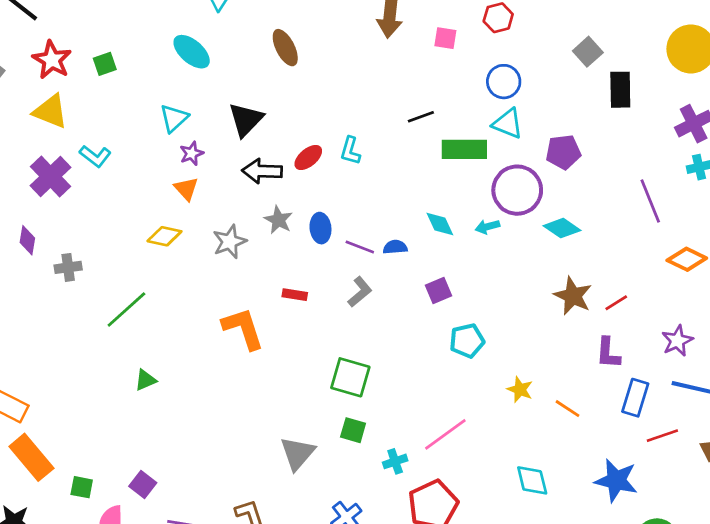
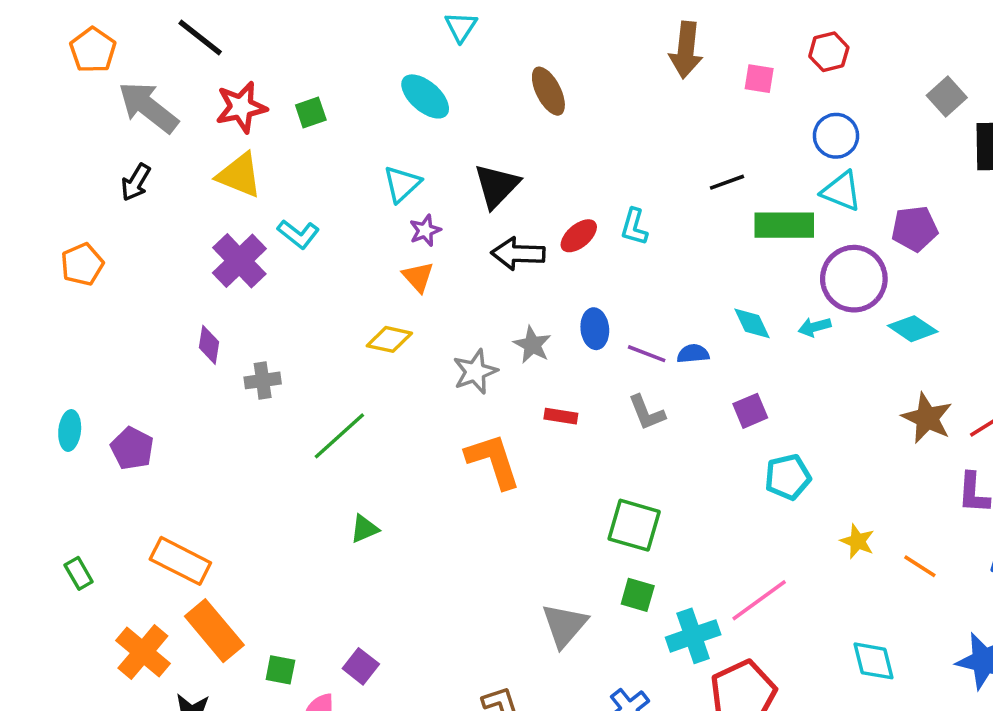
red star: (52, 60) -> (241, 107), turned 30
gray star: (278, 220) -> (532, 345), moved
gray star: (230, 242) -> (475, 372), moved
gray L-shape: (360, 292) -> (647, 413), turned 108
cyan cross: (395, 461) -> (693, 636), size x1.6

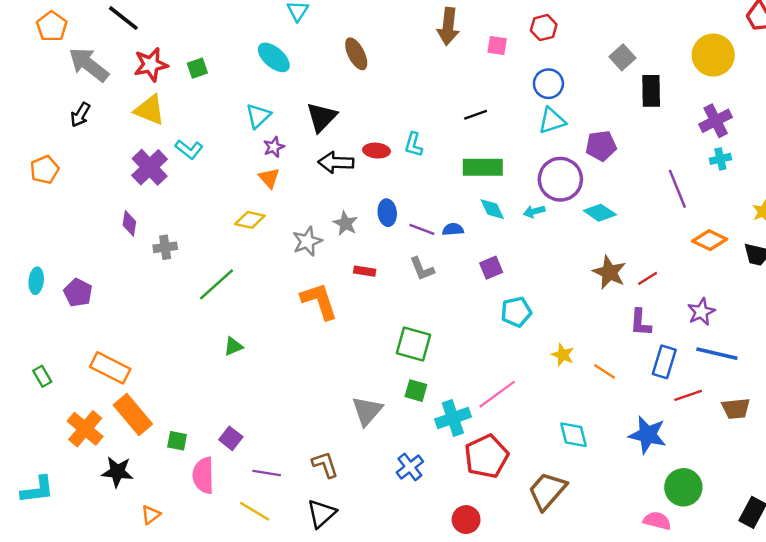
cyan triangle: (841, 191) -> (552, 121), turned -40
green rectangle: (784, 225) -> (483, 167), moved
red ellipse: (579, 236) -> (376, 151), turned 45

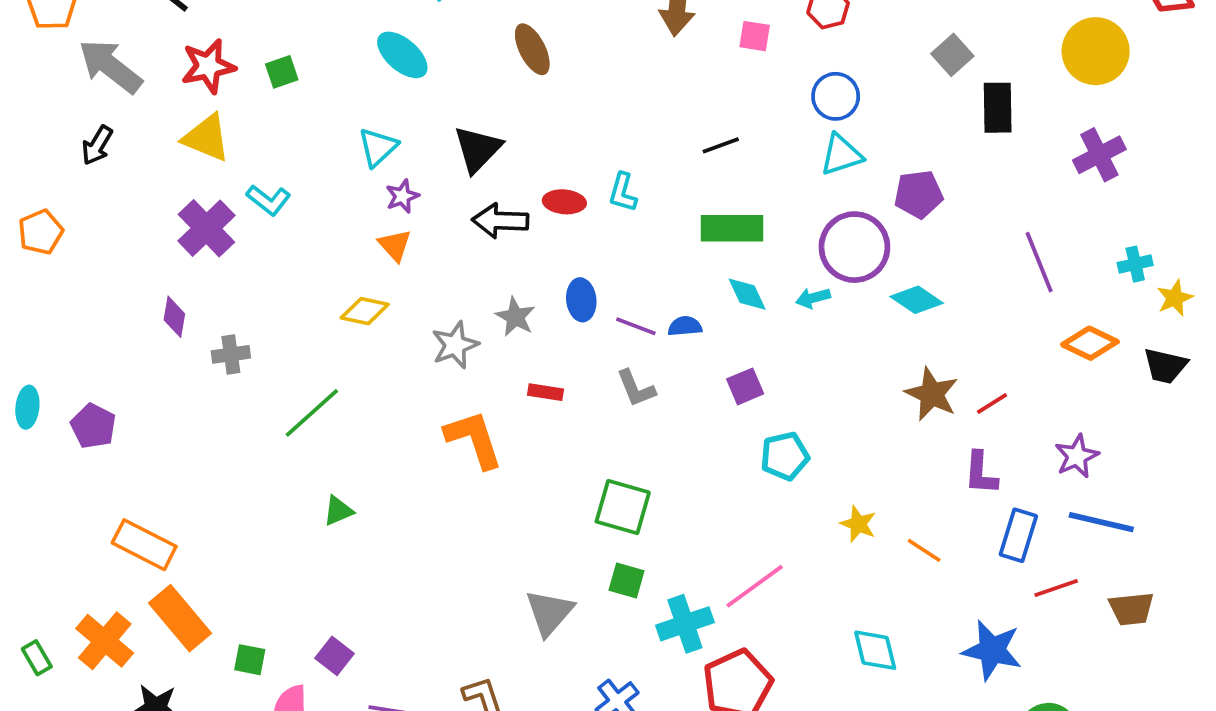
cyan cross: (720, 159) -> (1135, 264), moved
green rectangle: (42, 376) -> (37, 658), moved

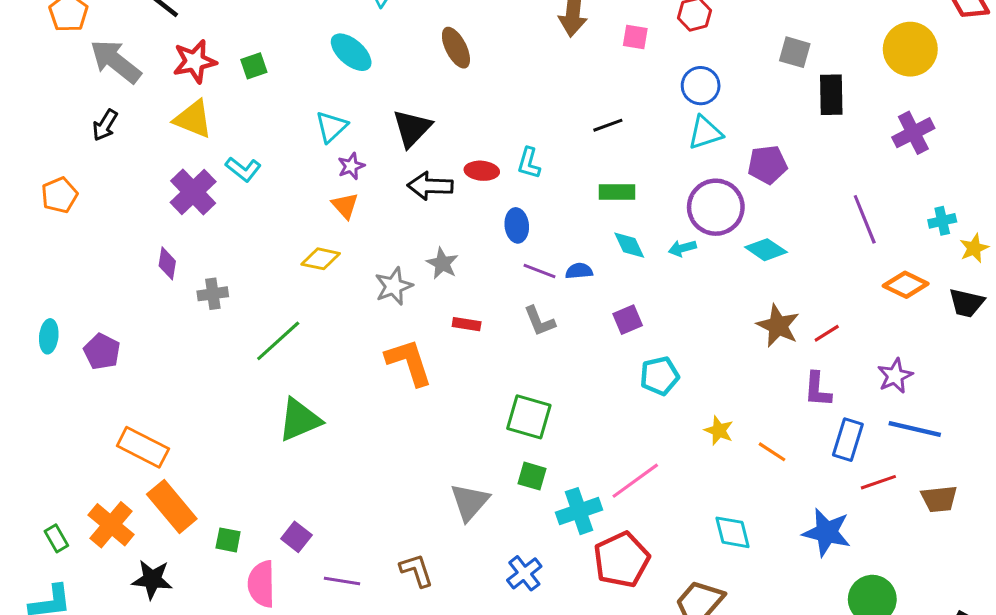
gray square: (952, 55) -> (795, 52), turned -32
green rectangle: (732, 228) -> (617, 192), size x0.7
blue ellipse: (581, 300) -> (517, 225), moved
green triangle: (338, 511) -> (299, 420), size x1.8

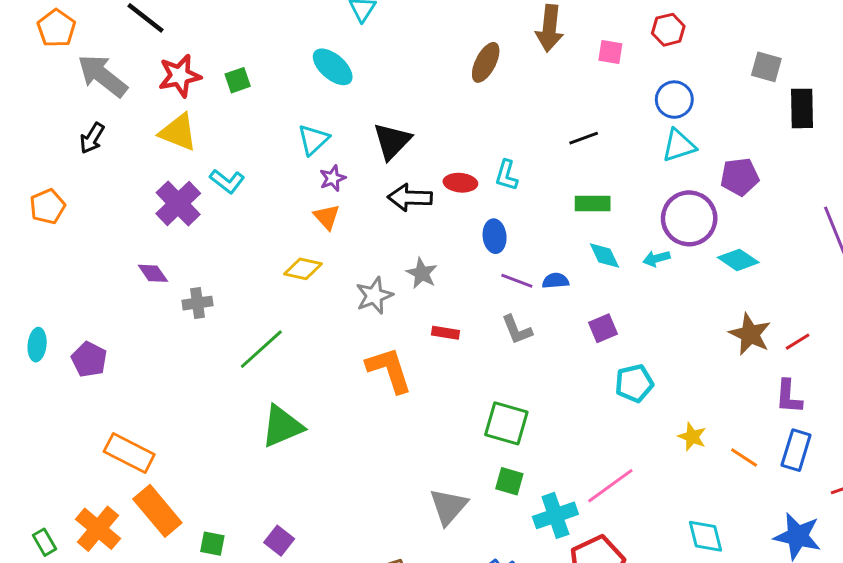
brown ellipse: (456, 48) -> (486, 62), moved, turned 54
purple diamond: (167, 263) -> (153, 273), turned -44
blue rectangle: (848, 440) -> (796, 450), moved

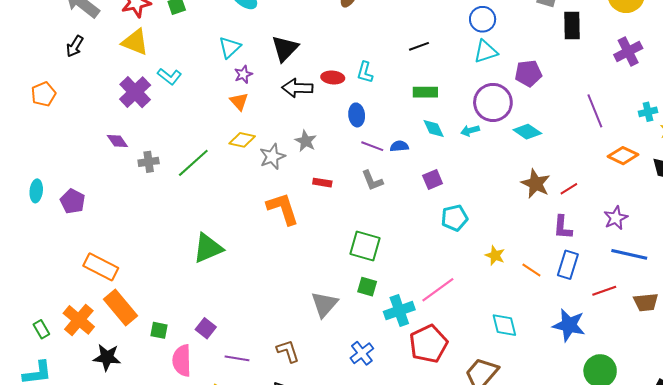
yellow diamond: (303, 269) -> (242, 140), moved
green line: (261, 349) -> (193, 163), moved

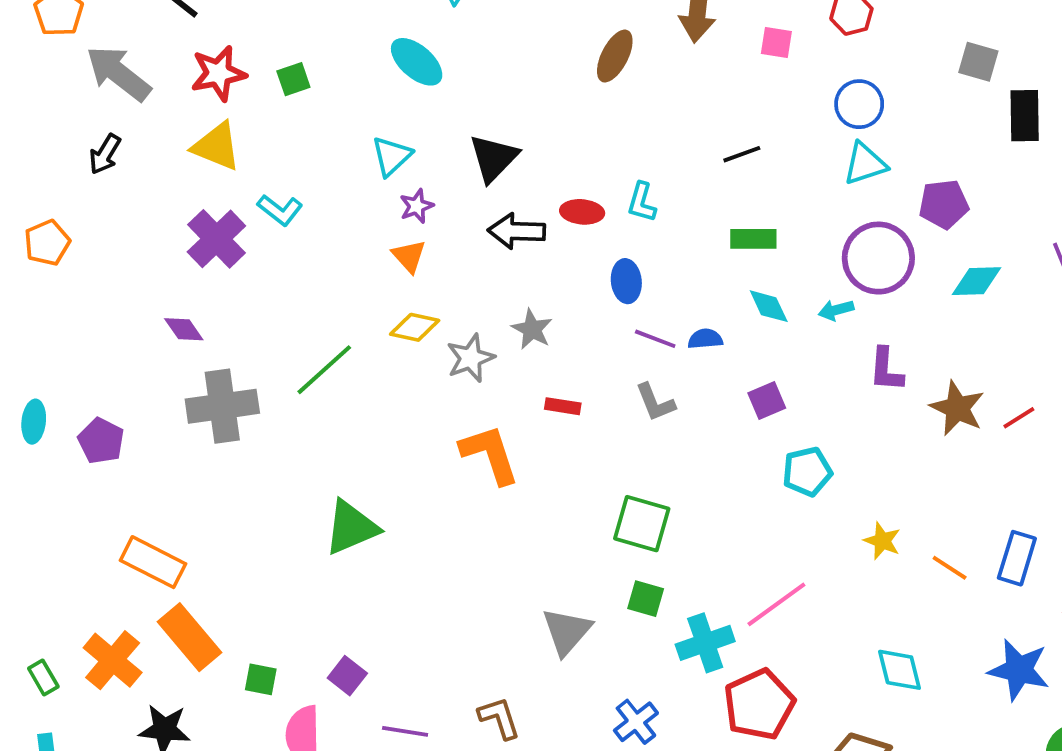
cyan diamond: (527, 132) -> (977, 281), moved, turned -36
gray cross: (149, 162) -> (222, 406), moved, size x1.8
purple L-shape: (563, 227) -> (886, 370), moved

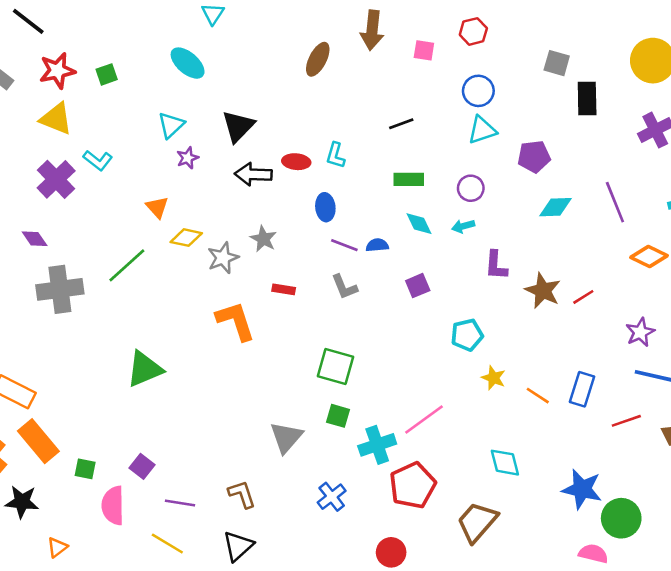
orange triangle: (409, 256) -> (157, 207), moved
purple circle: (878, 258) -> (471, 188), moved, size x0.6
cyan pentagon: (807, 472) -> (467, 335), moved
blue star: (1019, 670) -> (582, 489), moved

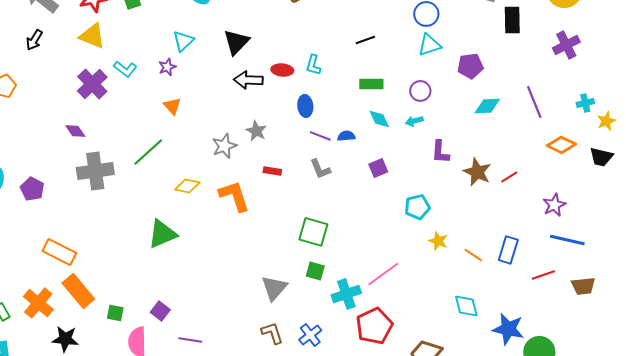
purple star: (188, 158) -> (167, 67), moved
yellow diamond: (186, 238) -> (187, 186), moved
cyan diamond: (505, 463) -> (466, 306), moved
brown L-shape: (242, 494) -> (272, 333), moved

